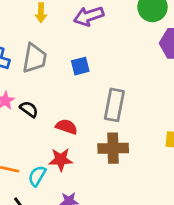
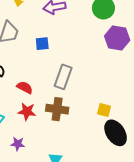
red star: (61, 160) -> (27, 111), moved

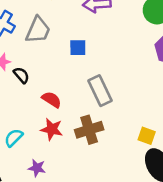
gray rectangle: (63, 77) -> (100, 91), turned -50
brown cross: (57, 109) -> (89, 130), turned -30

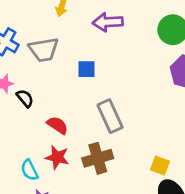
gray trapezoid: (38, 30) -> (44, 50), turned 56
cyan semicircle: (14, 138) -> (29, 170), moved, turned -72

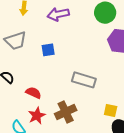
gray rectangle: (110, 116) -> (84, 80), moved, turned -40
red star: (57, 157) -> (37, 116), turned -30

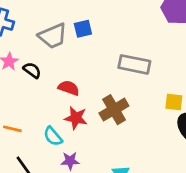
gray trapezoid: (16, 41) -> (53, 36), moved
red star: (37, 116) -> (76, 118), turned -30

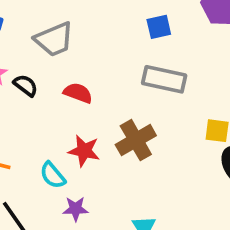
blue square: (83, 29) -> (159, 27), moved
red semicircle: (69, 88) -> (78, 93), moved

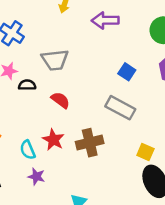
blue square: (159, 27) -> (127, 72), turned 30
black semicircle: (26, 85) -> (27, 85), turned -54

